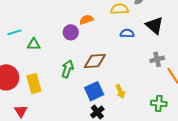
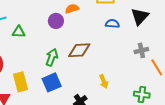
black triangle: (154, 25) -> (140, 17), turned 30
yellow rectangle: (34, 84) -> (20, 82), moved
blue square: (94, 91) -> (52, 82), moved

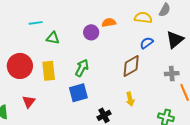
blue semicircle: (112, 24) -> (147, 43), turned -48
brown diamond: (79, 50) -> (131, 66), moved, turned -35
yellow rectangle: (20, 82) -> (49, 71), moved

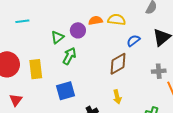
yellow semicircle: (143, 18) -> (117, 20), moved
green triangle: (53, 38) -> (57, 37), moved, turned -48
green arrow: (82, 68) -> (69, 56), moved

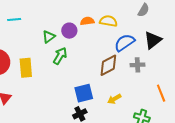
blue semicircle: (133, 41) -> (124, 43), size x1.5
gray cross: (159, 71) -> (138, 65), moved
blue square: (65, 91) -> (84, 93), moved
yellow arrow: (117, 97) -> (114, 99), moved, turned 72

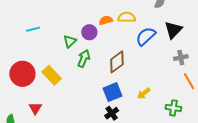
brown diamond: (108, 65) -> (117, 62), moved
gray cross: (138, 65) -> (181, 57), moved
yellow rectangle: (26, 68) -> (52, 75), turned -30

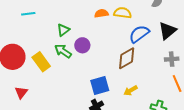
purple circle: (89, 32) -> (82, 45), moved
green arrow: (84, 59) -> (63, 51), moved, turned -84
brown diamond: (117, 62) -> (127, 58), moved

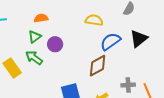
orange semicircle: (101, 13) -> (41, 18), moved
purple circle: (82, 45) -> (55, 44), moved
gray cross: (172, 59) -> (128, 85), moved

